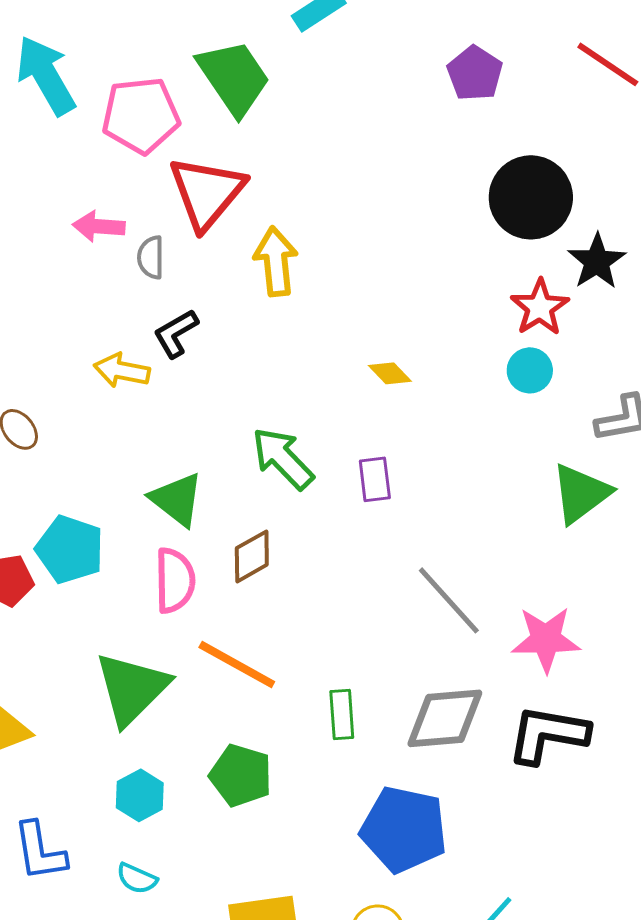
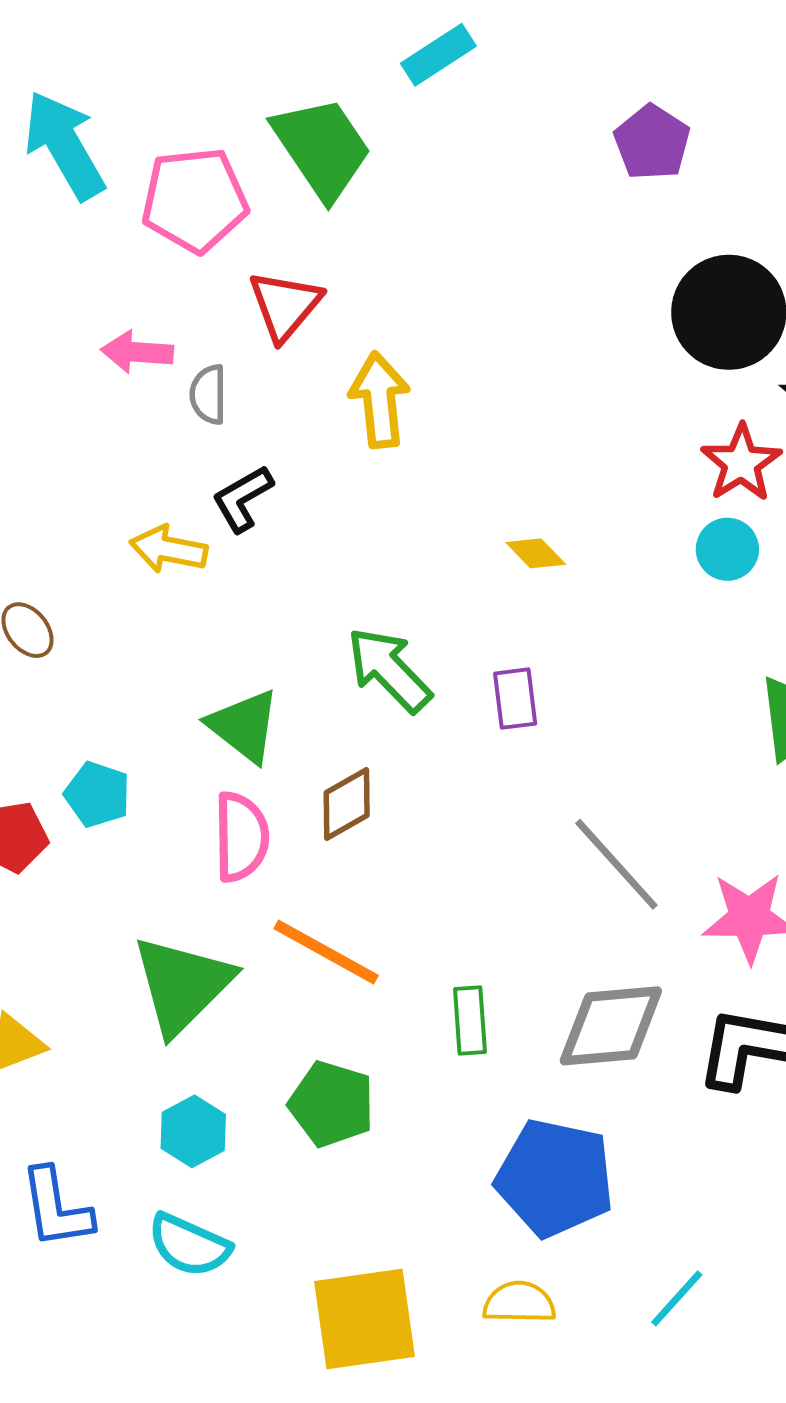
red triangle: (207, 192) -> (285, 305), size x0.7
cyan pentagon: (70, 549) -> (97, 794), size x0.7
cyan semicircle: (137, 878) -> (189, 1245), size x1.5

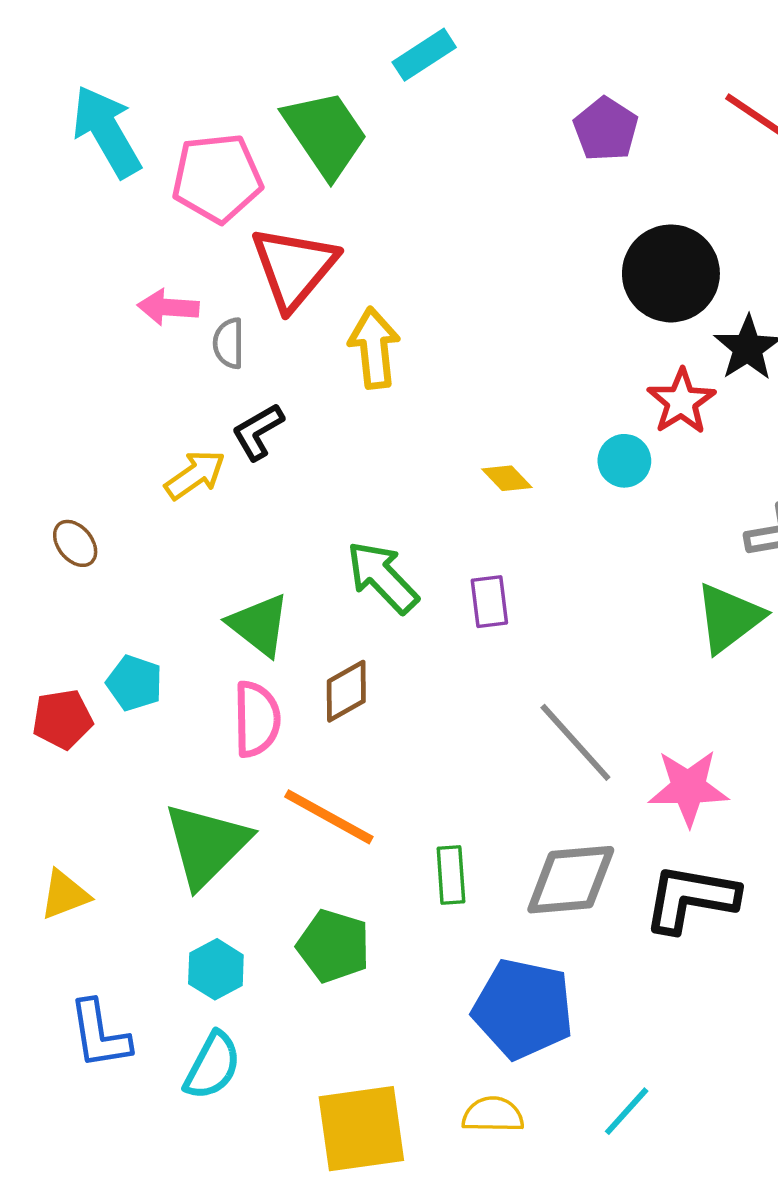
red triangle: (285, 305) -> (294, 268), size x1.4
yellow arrow: (169, 549) -> (195, 475), turned 134
cyan circle: (727, 549) -> (624, 461), moved
cyan semicircle: (189, 1245) -> (212, 1066), turned -86

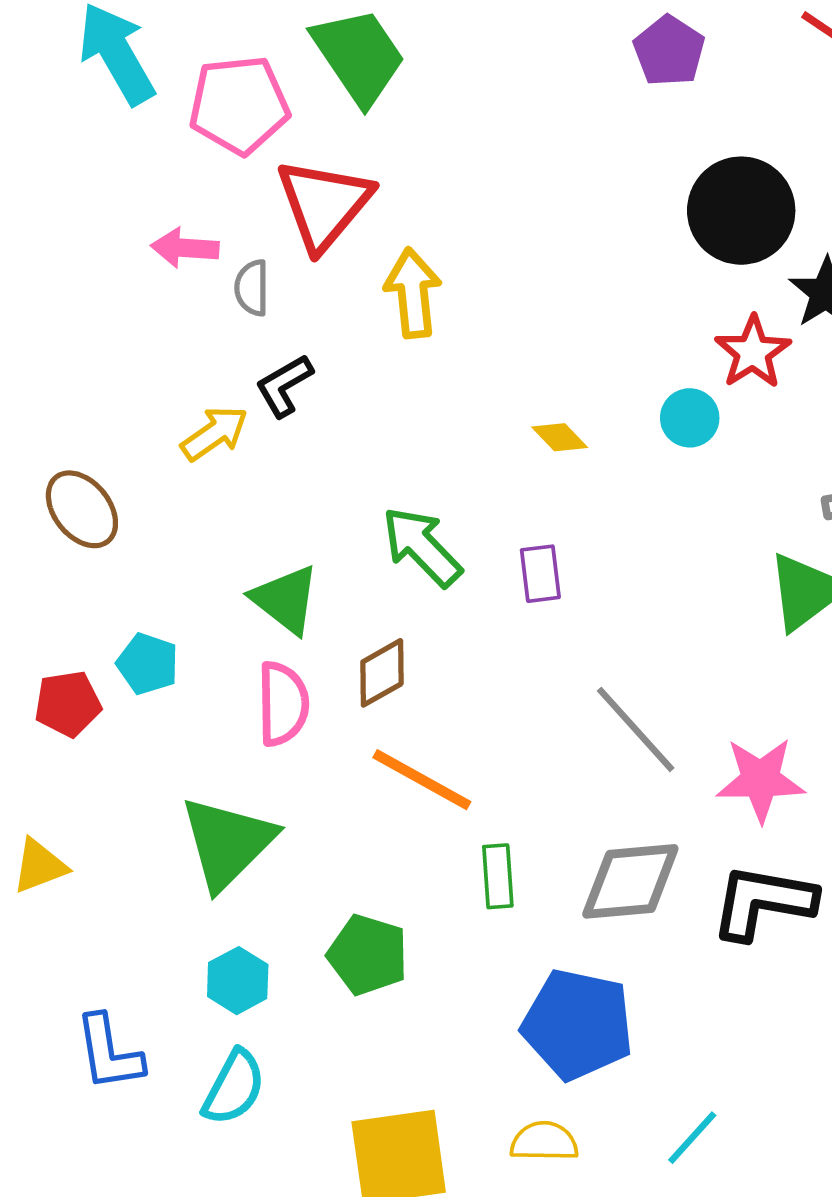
brown ellipse: (75, 543) -> (82, 509), size x1.5
orange line: (329, 817) -> (422, 780), moved
yellow triangle: (65, 895) -> (39, 866), moved

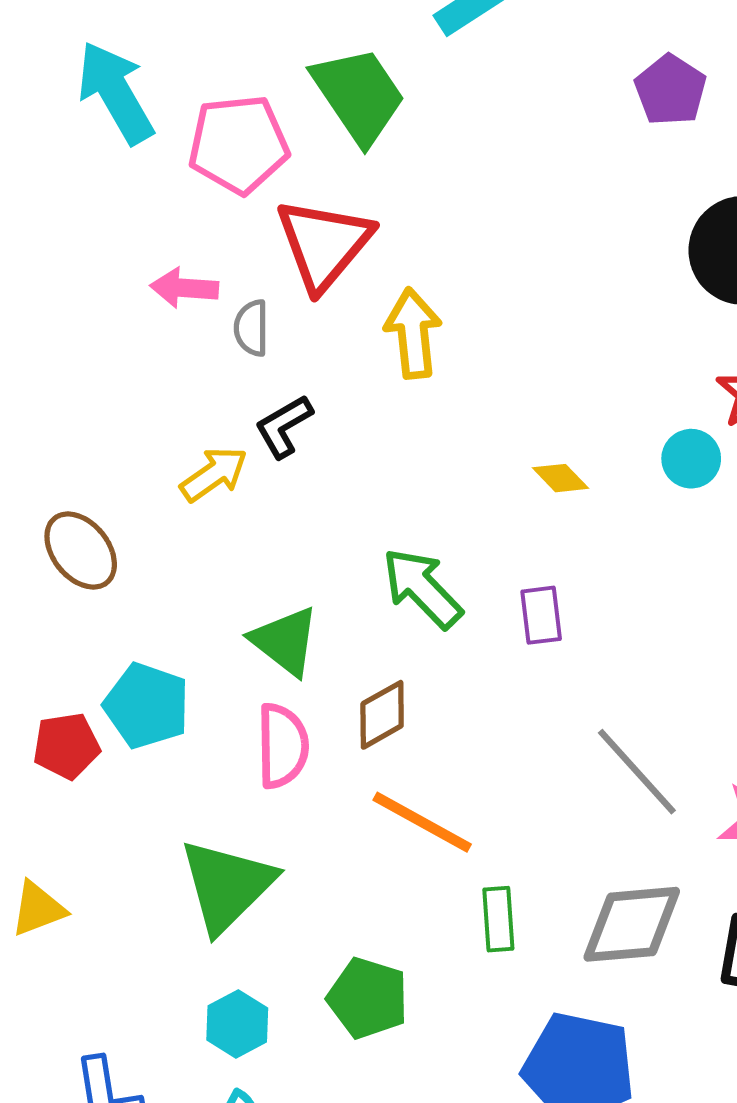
cyan pentagon: (148, 664) -> (147, 706), size x1.4

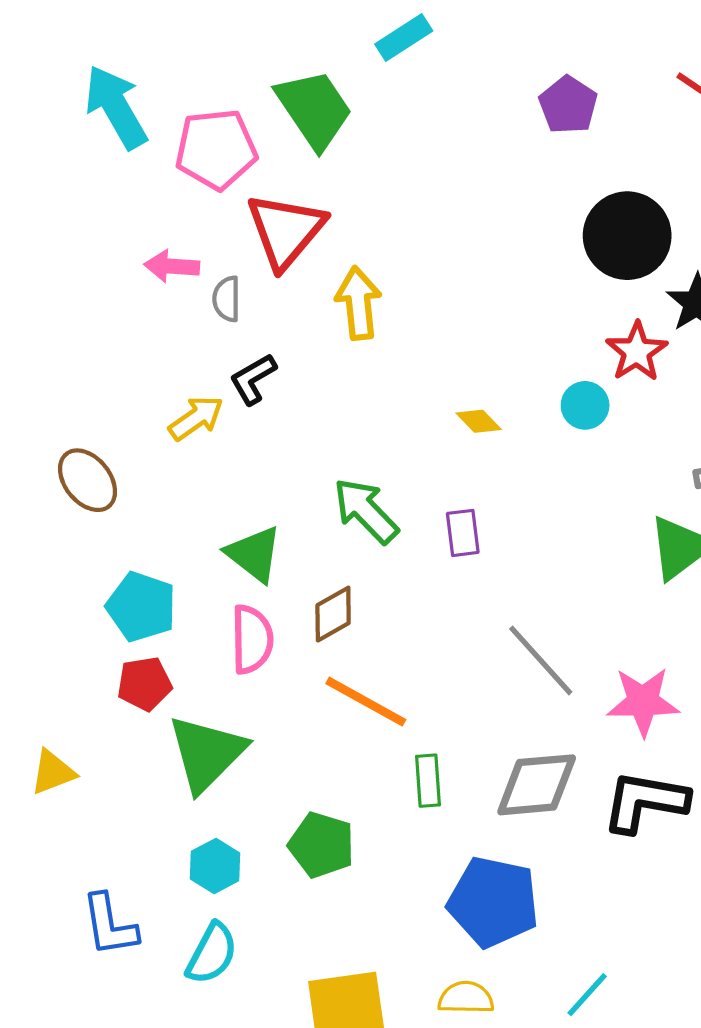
red pentagon: (66, 746) -> (144, 684), moved

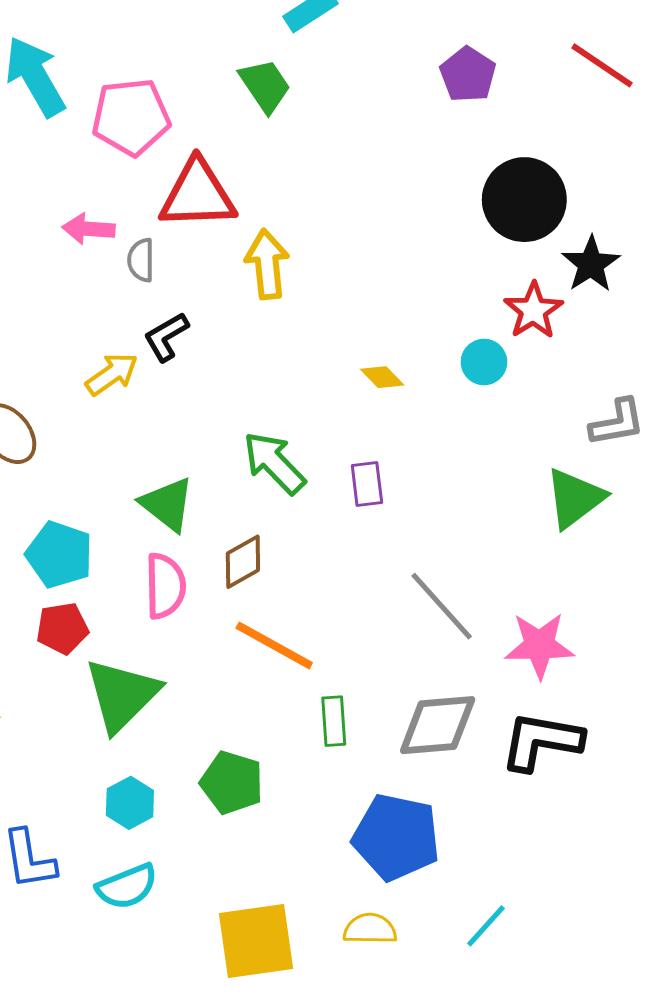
green trapezoid: (314, 109) -> (265, 86), moved, size x0.7
red triangle: (286, 230) -> (198, 195), turned 48
cyan semicircle: (212, 954) -> (127, 887), turned 40

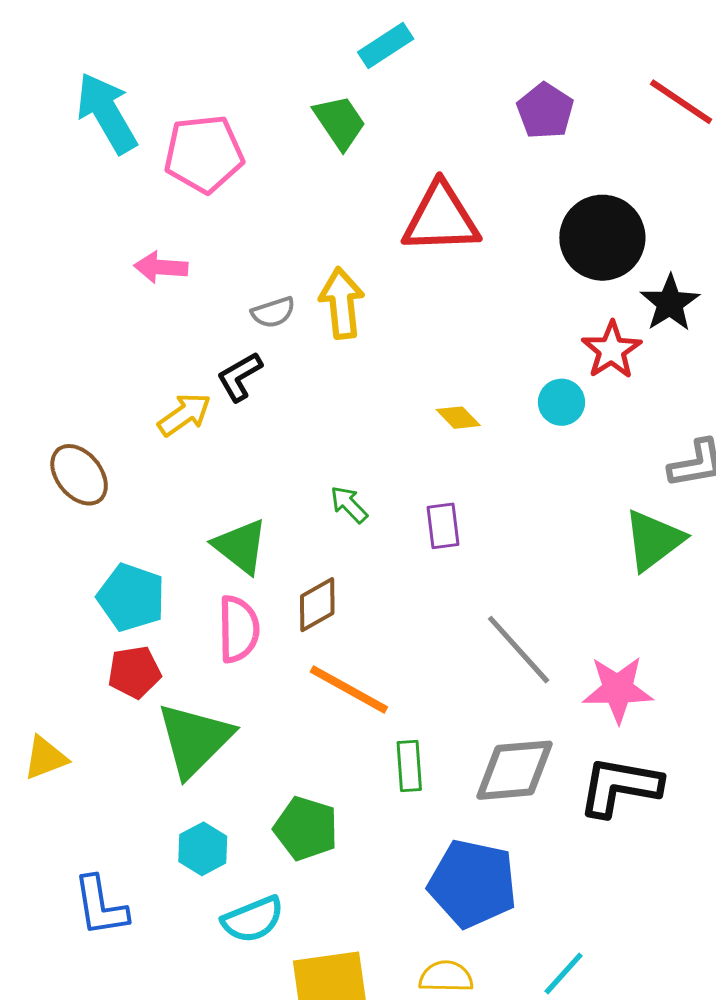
red triangle: (198, 195) -> (441, 218), moved
gray semicircle: (141, 260) -> (273, 312), moved, turned -108
green arrow: (274, 463) -> (349, 504), size x0.6
cyan semicircle: (127, 887) -> (253, 919), moved

